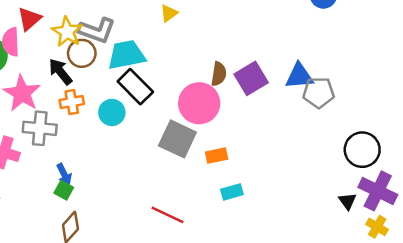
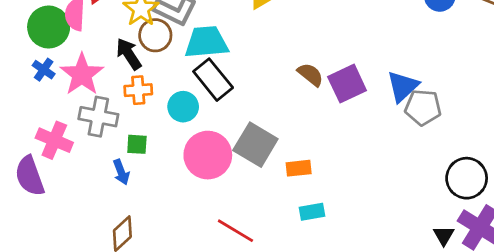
brown semicircle: (219, 74) -> (310, 75), turned -65
blue triangle: (299, 76) -> (403, 86), turned -44
pink circle: (199, 103) -> (208, 155), moved
green square: (64, 190) -> (137, 144), moved, turned -30

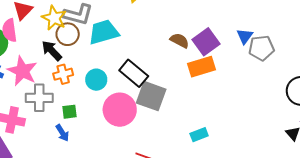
black rectangle: (213, 80) -> (134, 73), moved
blue triangle: (403, 86) -> (245, 36), size x0.7
orange rectangle: (299, 168) -> (201, 67), moved, size x1.5

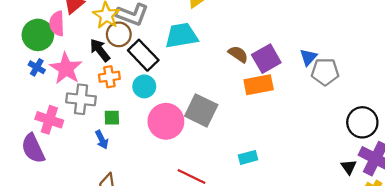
cyan trapezoid: (104, 32) -> (181, 36), moved
black rectangle: (134, 73) -> (143, 55), moved

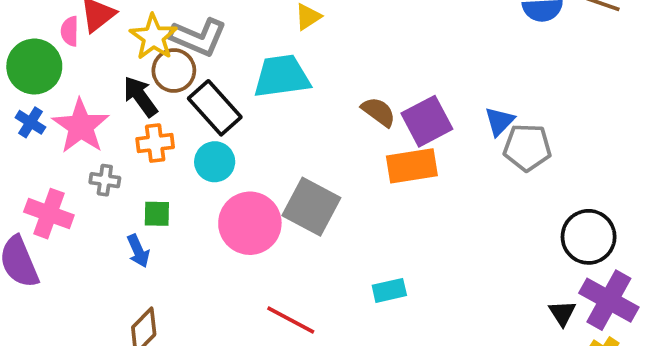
pink semicircle: (57, 23) -> (70, 31), moved, size x0.7
gray cross: (81, 99) -> (105, 180), size x0.6

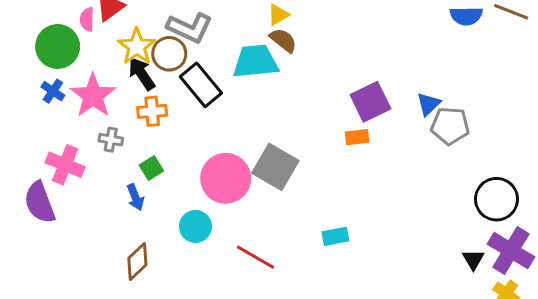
yellow star: (153, 37) -> (137, 47), moved
brown semicircle: (378, 112) -> (283, 40), moved
cyan circle: (215, 162) -> (195, 226), moved
orange rectangle: (412, 166) -> (357, 137), size x0.6
green square: (157, 214) -> (151, 168), turned -35

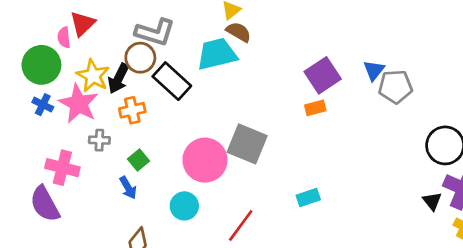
yellow star: (137, 47) -> (93, 76), moved
black arrow: (142, 74) -> (118, 78), turned -112
red line: (255, 257) -> (241, 226), turned -76

